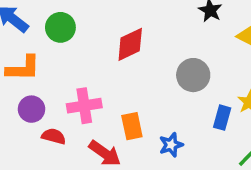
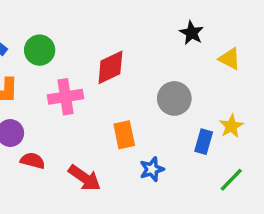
pink cross: (84, 106) -> (65, 97), moved
orange rectangle: (132, 126) -> (124, 135), moved

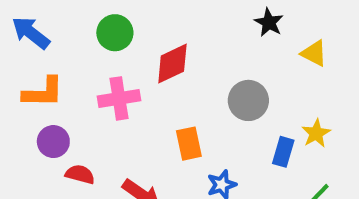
green circle: (40, 50) -> (115, 33), moved

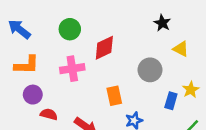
yellow triangle: (314, 53) -> (181, 49), moved

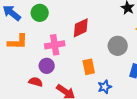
green circle: (70, 29) -> (40, 13), moved
purple circle: (33, 95) -> (47, 66), moved

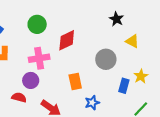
green circle: (40, 13) -> (37, 24), moved

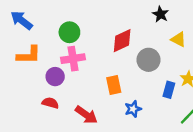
green circle: (37, 24) -> (69, 32), moved
red diamond: (67, 40) -> (122, 41), moved
purple circle: (31, 80) -> (55, 77), moved

